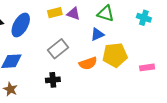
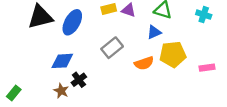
black cross: (53, 80) -> (79, 80), moved, turned -32

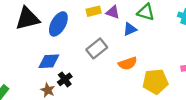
blue triangle: (154, 32) -> (130, 29), moved
yellow pentagon: (173, 54) -> (155, 82), moved

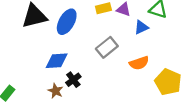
yellow pentagon: (155, 82) -> (168, 82), turned 30

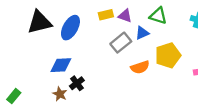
gray rectangle: (107, 47) -> (121, 43), moved
yellow pentagon: (168, 82) -> (168, 55), moved, turned 30

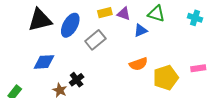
gray rectangle: (121, 43) -> (95, 40), moved
yellow pentagon: (168, 55) -> (166, 78), moved
blue diamond: (61, 65) -> (44, 62), moved

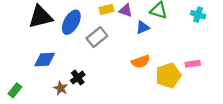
pink rectangle: (198, 68) -> (193, 64), moved

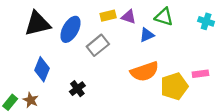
blue diamond: (45, 59) -> (42, 69), turned -65
orange semicircle: (141, 62) -> (145, 72), size x1.4
brown star: (61, 88) -> (31, 100), moved

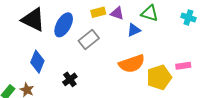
black triangle: (37, 24) -> (33, 20), turned 40

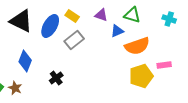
yellow rectangle: (98, 12) -> (72, 16), moved, turned 48
orange semicircle: (132, 64) -> (137, 46), moved

